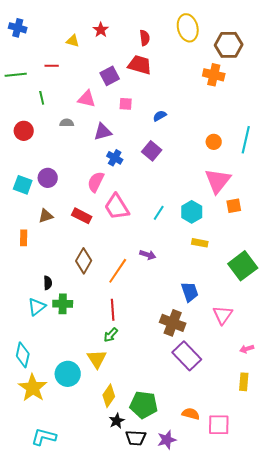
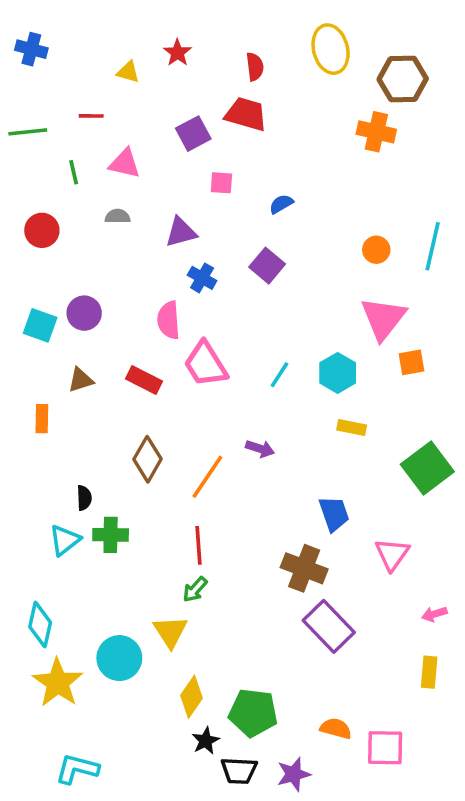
pink triangle: (87, 99) -> (125, 163), moved
pink semicircle: (96, 182) -> (169, 320), turned -30

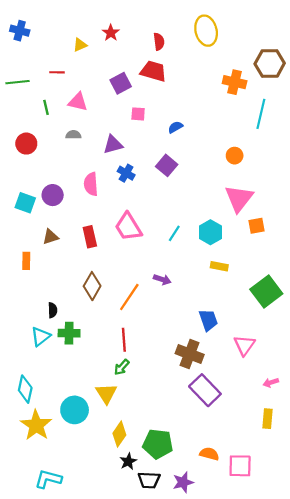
yellow triangle: (128, 72) -> (80, 45), turned -40
brown hexagon: (403, 79) -> (270, 64), moved
cyan line: (433, 246) -> (261, 114), moved
pink semicircle: (169, 320) -> (91, 184), moved
red rectangle: (144, 380) -> (90, 237), turned 50

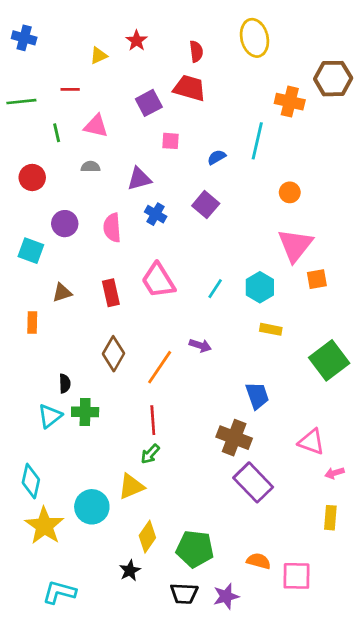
cyan line: (261, 114) -> (257, 141), moved
purple circle: (53, 195) -> (65, 224), moved
pink triangle: (244, 345) -> (311, 442), moved, turned -45
yellow triangle: (106, 393) -> (131, 486), turned 40
black star: (128, 461) -> (130, 571), moved

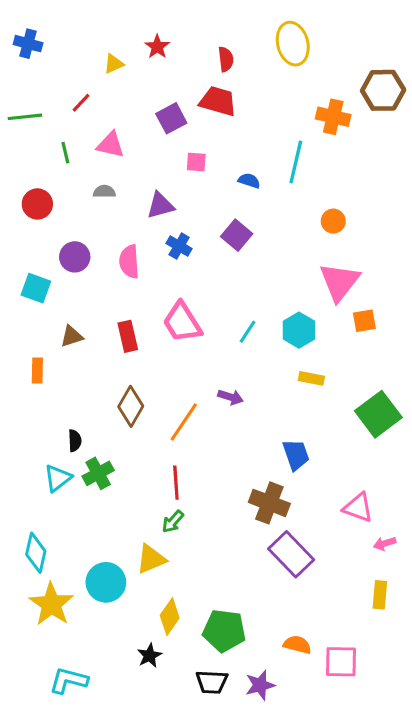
red line: (70, 89) -> (81, 103), turned -48
blue semicircle: (217, 157) -> (249, 181), turned 48
green cross: (85, 412) -> (98, 473), turned -30

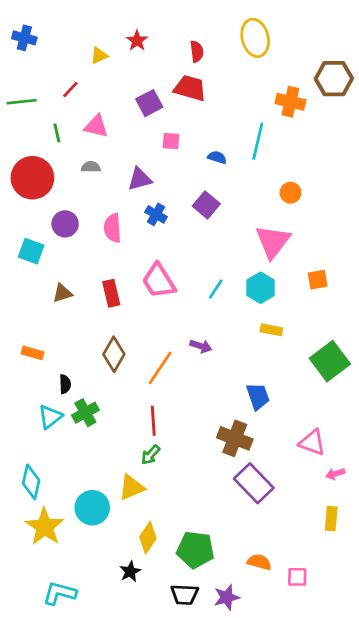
red circle: (37, 204) -> (32, 178), size x1.6
pink triangle: (339, 282) -> (273, 242), moved
orange rectangle: (37, 371) -> (32, 353), moved, turned -75
pink square: (341, 662) -> (297, 577), size x0.7

